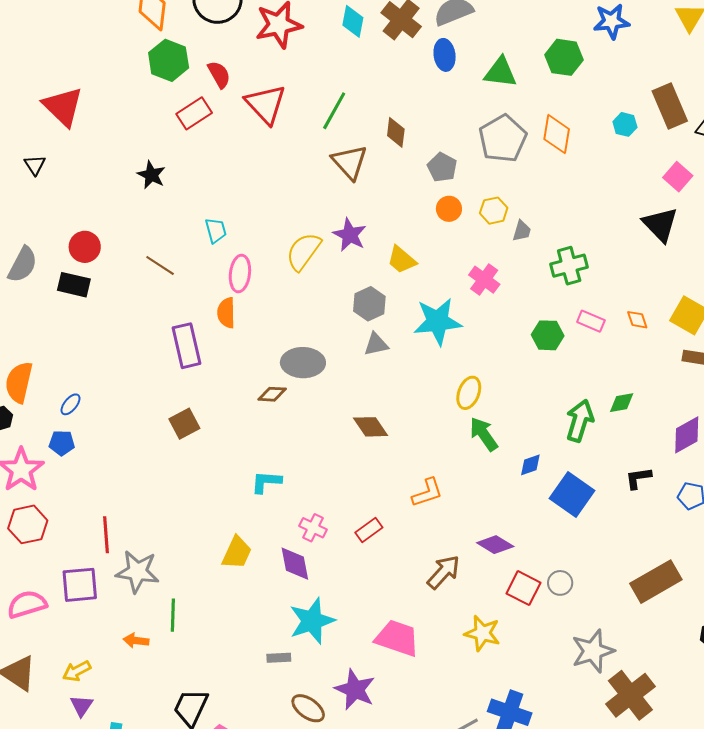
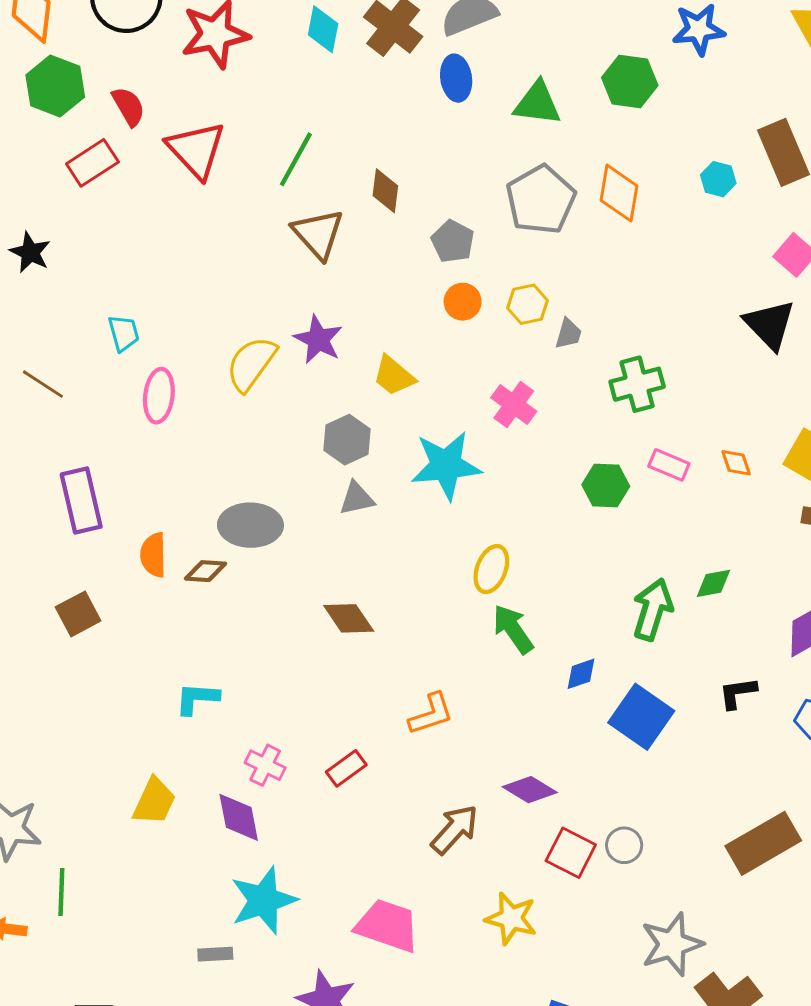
orange semicircle: (226, 313) -> (153, 555), moved

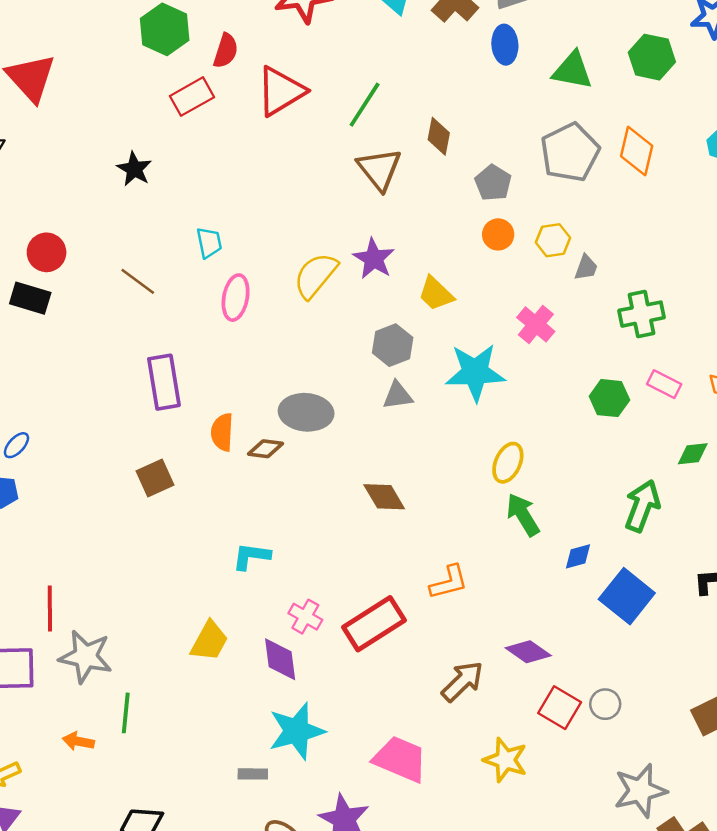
red semicircle: (129, 106) -> (226, 51), turned 44
red triangle: (196, 150) -> (281, 91), turned 38
green diamond: (713, 583) -> (693, 454), moved
red rectangle: (346, 768) -> (374, 624), size x1.8

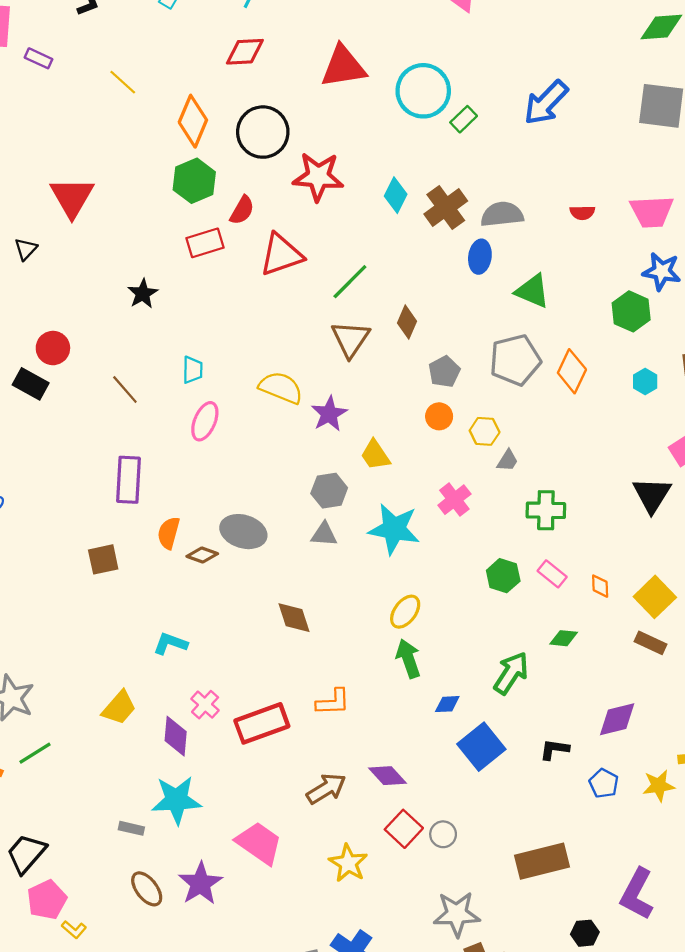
green hexagon: (652, 57) -> (631, 311), moved
yellow semicircle: (316, 275) -> (281, 388), moved, turned 60
green line: (126, 713) -> (35, 753), turned 40

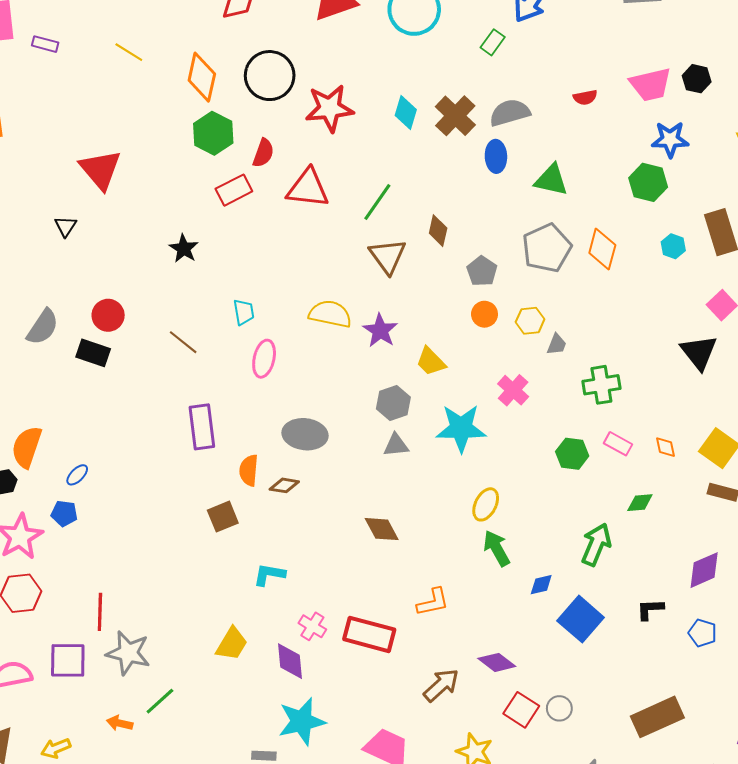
green rectangle: (464, 119) -> (493, 42), moved
red triangle: (281, 255) -> (308, 188), turned 36
gray ellipse: (243, 532) -> (305, 434), moved
brown square: (103, 559) -> (223, 517), moved
red rectangle: (262, 723) -> (369, 634), turned 45

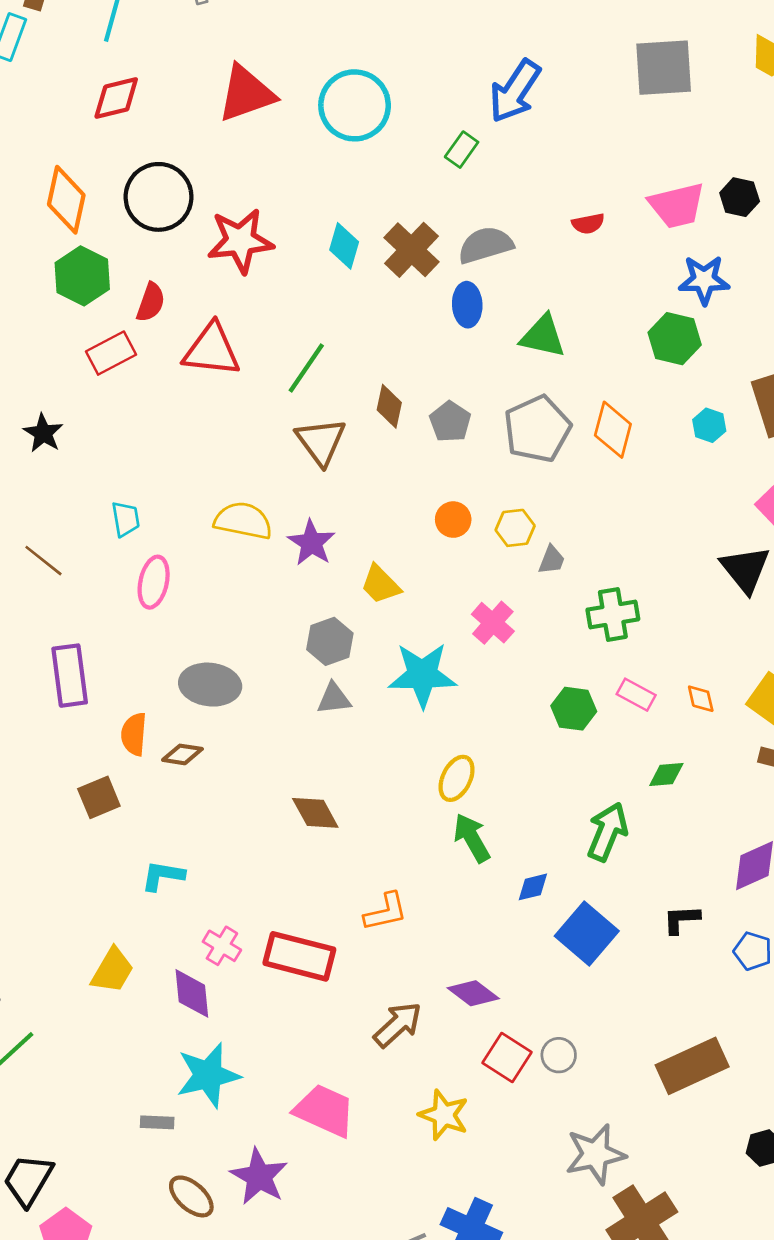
gray pentagon: (482, 271) -> (450, 422), moved

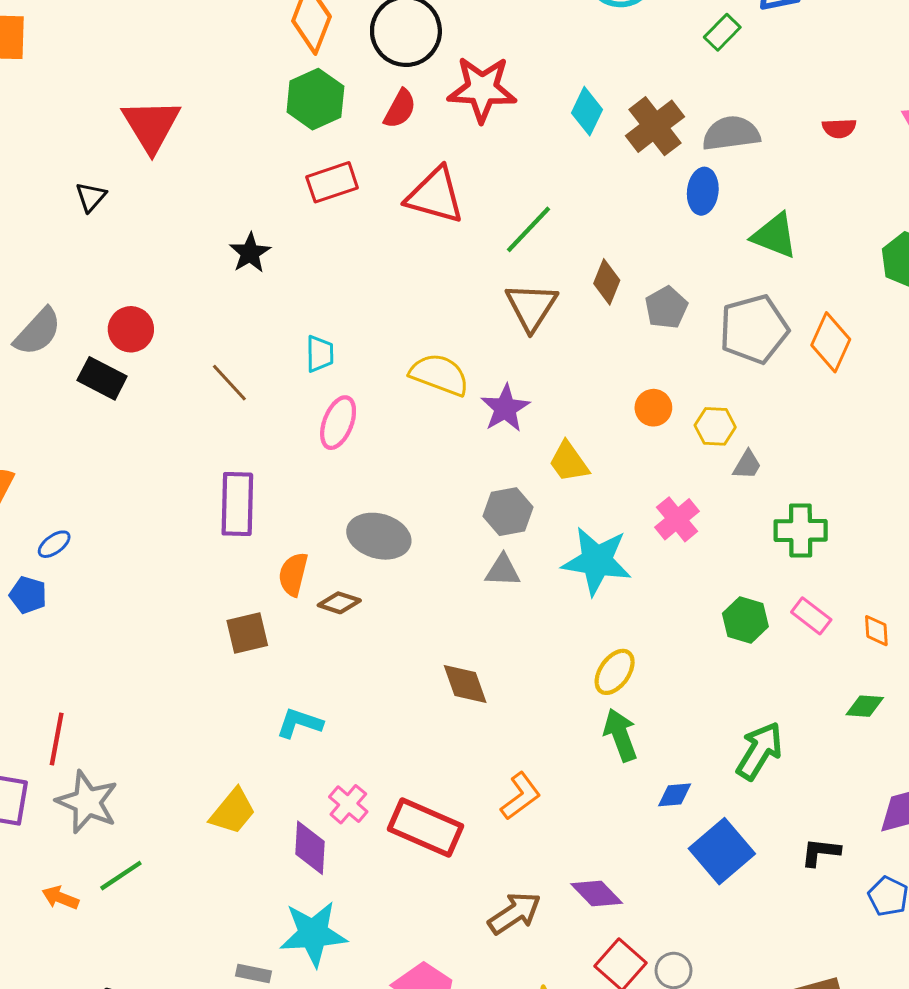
red semicircle: (151, 302) -> (400, 109), moved
green diamond: (666, 774) -> (865, 706), moved
orange L-shape: (386, 912) -> (521, 796), turned -33

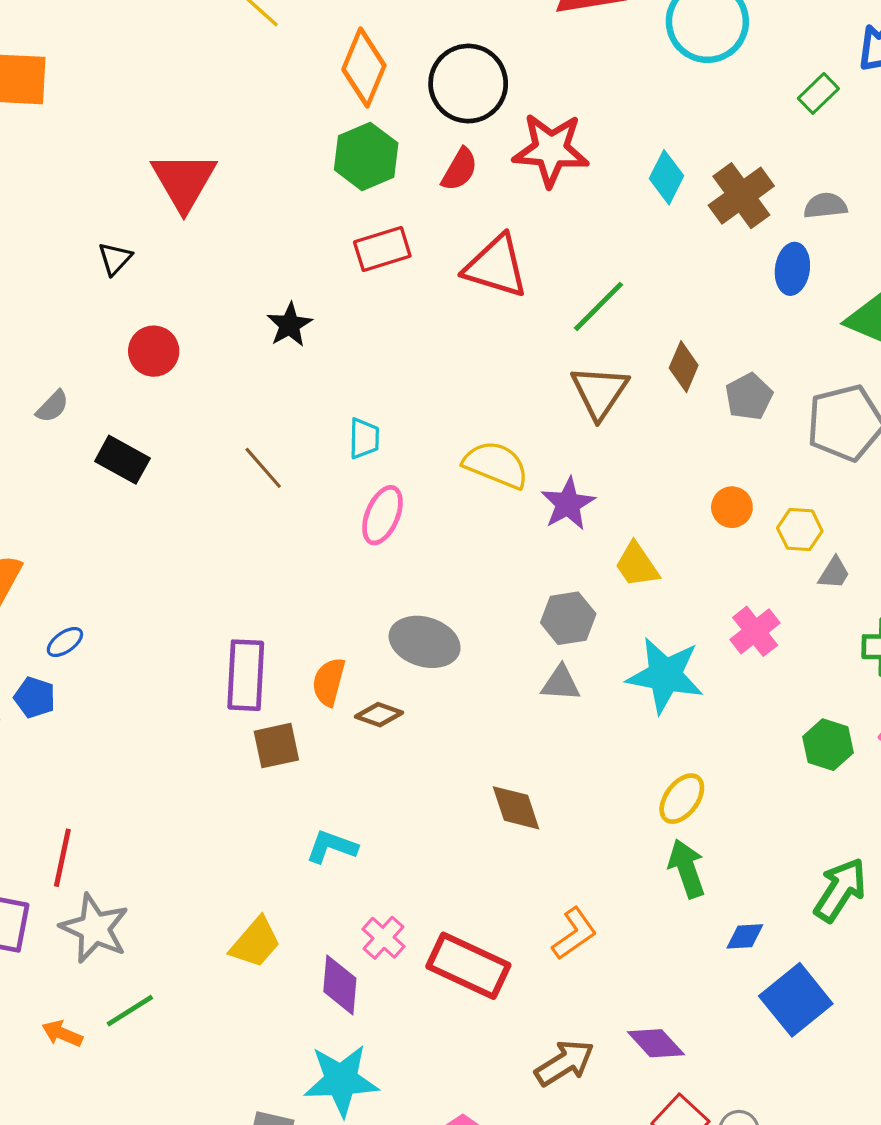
gray semicircle: (731, 133) -> (825, 206), size x0.7
red circle: (131, 329) -> (154, 351), moved
gray semicircle: (38, 332) -> (52, 406), size x0.6
purple rectangle: (237, 504) -> (246, 675), moved

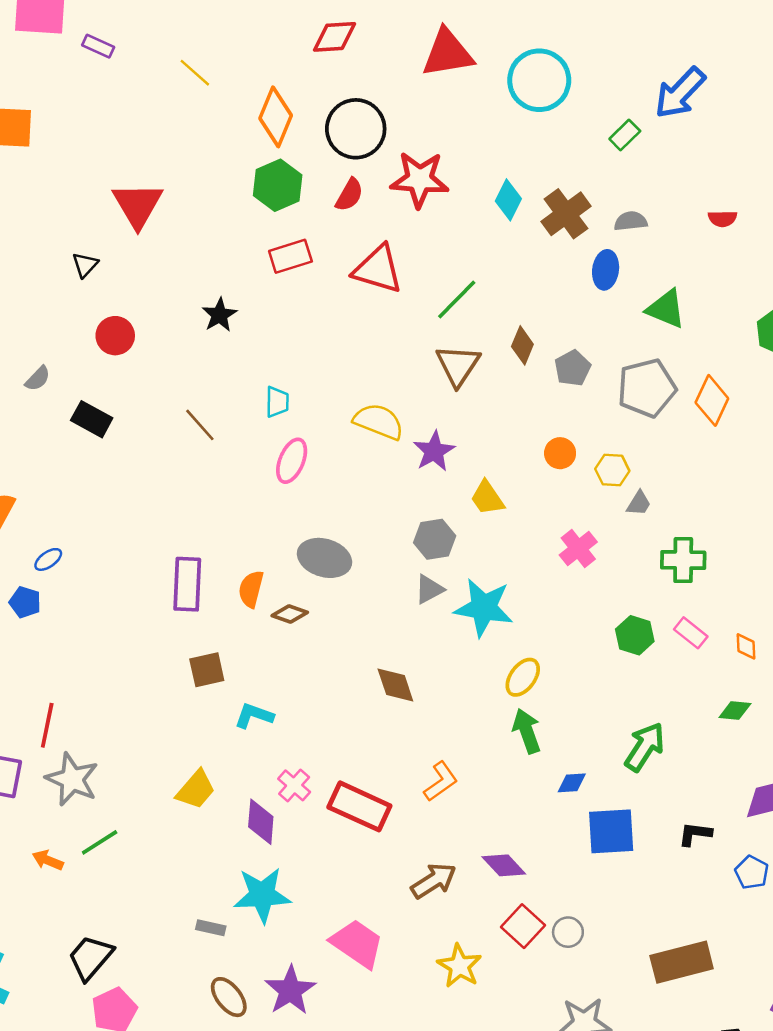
cyan star: (665, 675) -> (484, 608), moved
gray triangle: (561, 683) -> (429, 589), turned -32
brown square: (276, 746) -> (207, 670), moved
blue square: (796, 1000) -> (611, 831), turned 36

